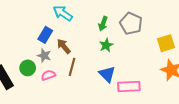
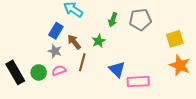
gray pentagon: (131, 24) -> (140, 20), turned -30
green star: (106, 45) -> (99, 41), moved
green circle: (28, 68) -> (39, 72), moved

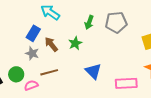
brown line: (82, 62) -> (49, 72), moved, turned 60
pink semicircle: (59, 70) -> (31, 85), moved
pink rectangle: (138, 82) -> (126, 83), moved

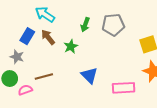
brown arrow: (51, 44) -> (48, 37), moved
gray star: (32, 53) -> (17, 57), moved

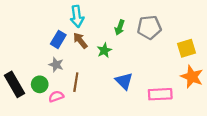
cyan arrow: (45, 14) -> (77, 16), turned -132
gray star: (17, 57) -> (56, 65), moved
brown line: (44, 76) -> (76, 82), turned -66

